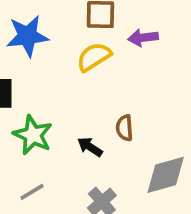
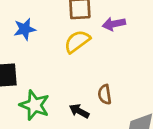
blue star: (27, 36) -> (25, 29), size x0.7

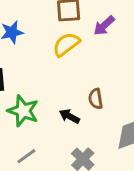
purple arrow: (114, 24) -> (104, 26), turned -30

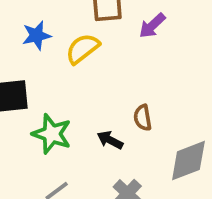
yellow semicircle: (66, 44) -> (83, 49), moved

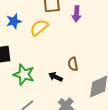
purple arrow: (152, 26) -> (77, 14), turned -42

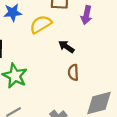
black arrow: (56, 77) -> (66, 47), moved

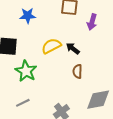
yellow semicircle: (41, 24) -> (51, 46), moved

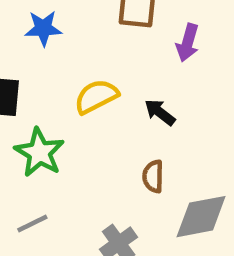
black arrow: (73, 48) -> (160, 112), moved
brown semicircle: (77, 71) -> (153, 176), moved

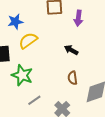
yellow semicircle: (96, 96) -> (28, 41), moved
gray line: (32, 223) -> (34, 100), moved

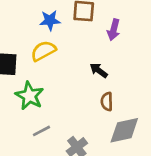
blue star: (15, 22) -> (50, 20), moved
brown semicircle: (73, 78) -> (107, 102), moved

